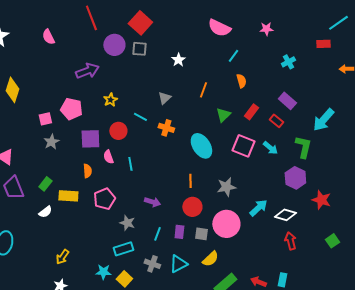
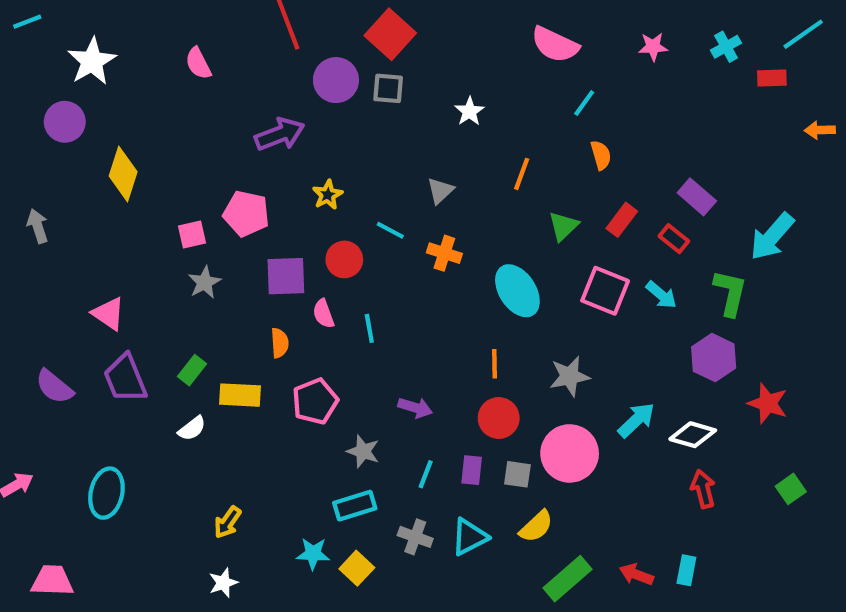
cyan cross: (288, 62) -> (726, 47), moved

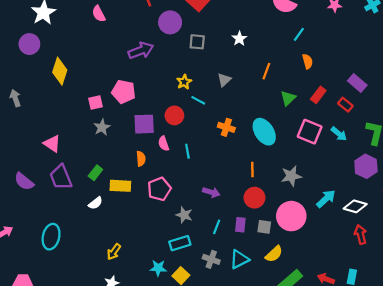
gray square: (388, 88) -> (197, 42), moved
yellow star: (328, 195) -> (184, 82), moved
orange cross: (444, 253) -> (226, 127), moved

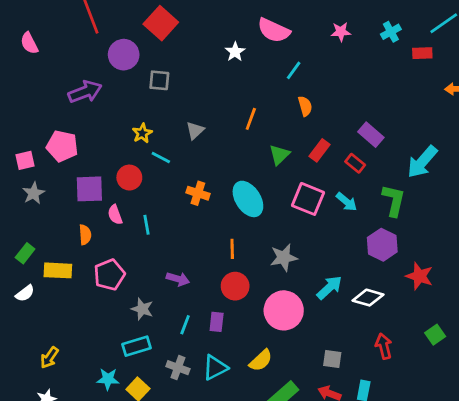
white star: (239, 39) -> (235, 52), moved
gray square: (264, 227) -> (332, 359), moved
red arrow: (361, 234) -> (384, 346), moved

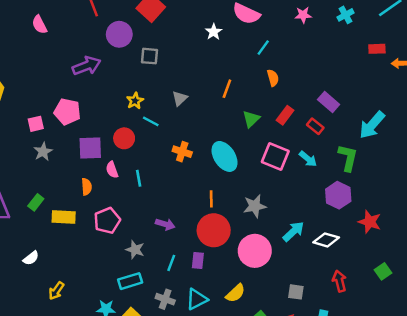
red rectangle: (422, 53) -> (377, 49), moved
red circle: (235, 286) -> (214, 230), size x1.4
white semicircle: (25, 293) -> (31, 258), moved

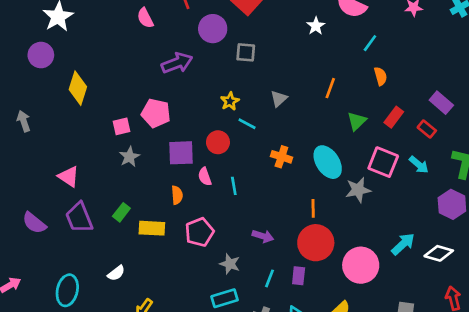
pink semicircle: (39, 25) -> (145, 18), moved
gray star: (255, 206) -> (358, 190), moved

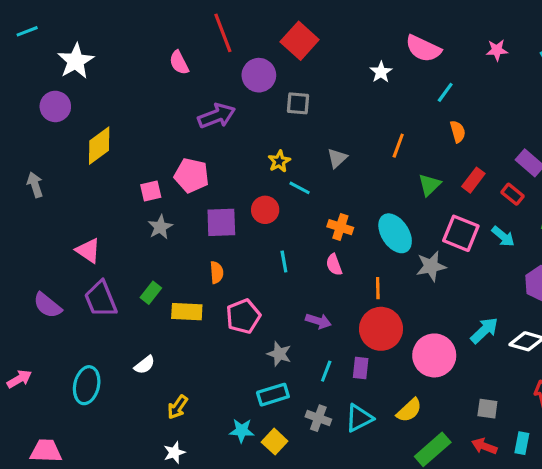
yellow diamond: (78, 88) -> (99, 146), turned 36
pink semicircle: (205, 177) -> (334, 265), moved

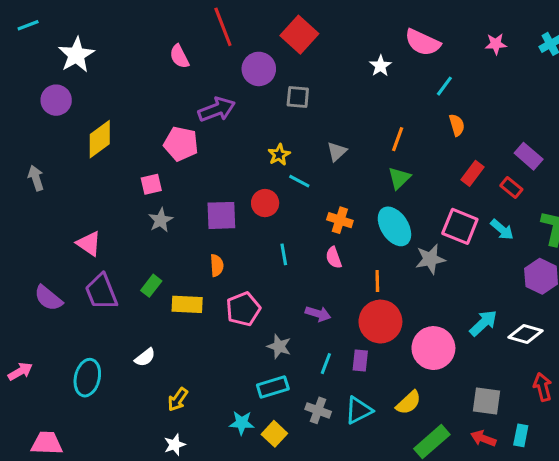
pink pentagon: (192, 175) -> (181, 144), moved
green triangle: (430, 185) -> (399, 178), moved
gray square: (487, 409) -> (486, 401), size x1.4

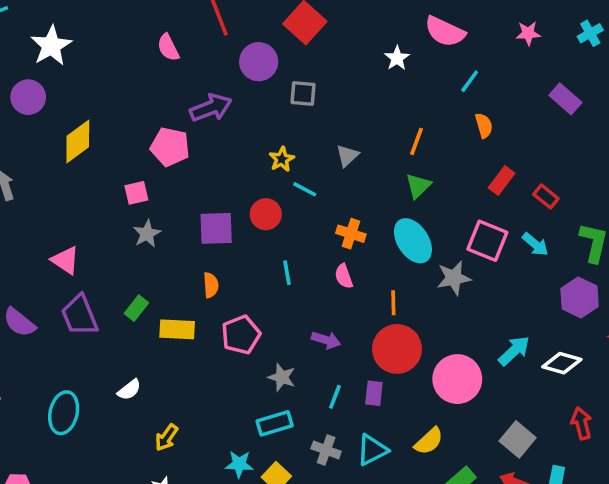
purple rectangle: (529, 156) -> (565, 99), moved
gray square: (486, 401) -> (518, 439), turned 32

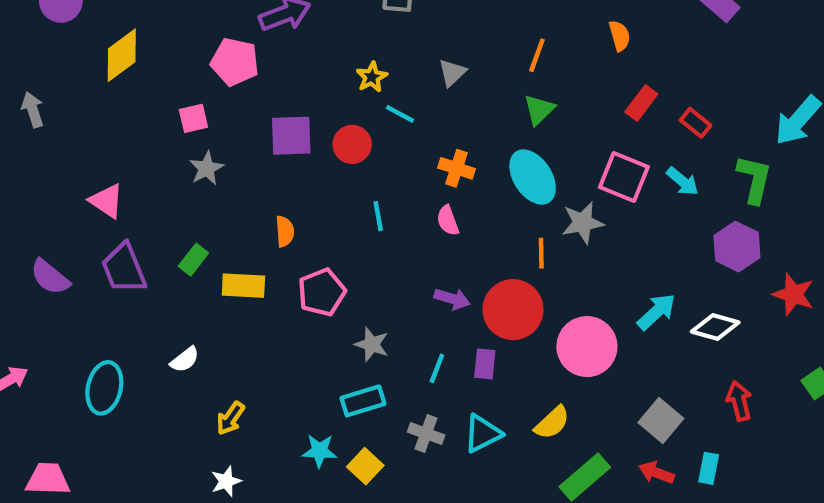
purple square: (216, 228) -> (291, 136), moved
orange line: (393, 303) -> (541, 253), moved
purple arrow: (326, 340) -> (452, 299), moved

